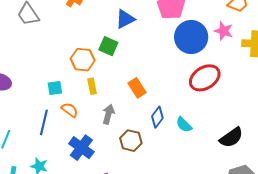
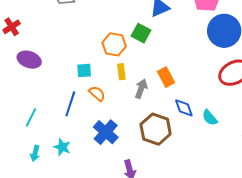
gray arrow: (108, 114) -> (141, 89), moved
blue diamond: (157, 117) -> (184, 108), turned -60
brown hexagon: (131, 141) -> (156, 129), size x1.4

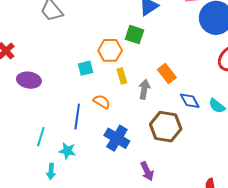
cyan square: (84, 70) -> (86, 68), moved
cyan star: (62, 147) -> (67, 151), moved

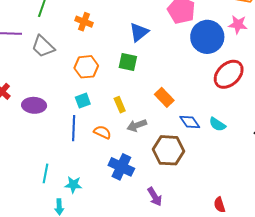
orange hexagon: (110, 50) -> (86, 67), moved
purple ellipse: (29, 80) -> (34, 105), moved
gray arrow: (144, 89) -> (137, 125), moved, turned -114
blue line: (77, 117) -> (74, 128), moved

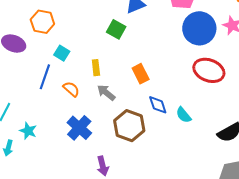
orange hexagon: (86, 67) -> (42, 22), moved
red ellipse: (229, 74) -> (209, 70), turned 48
cyan square: (83, 101) -> (62, 53), turned 35
gray arrow: (137, 125) -> (106, 93), turned 42

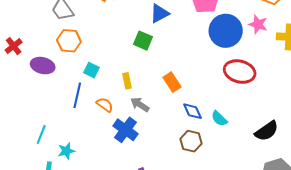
brown hexagon: (129, 126) -> (191, 141), moved, size x0.7
blue cross: (79, 128) -> (126, 130), moved
cyan star: (28, 131) -> (66, 151), turned -30

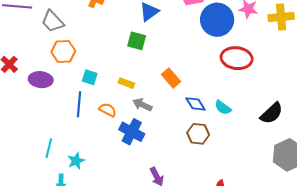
yellow rectangle: (127, 81) -> (126, 83), turned -49

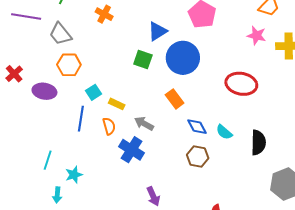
blue circle: (217, 20) -> (183, 58), moved
cyan square: (90, 77) -> (93, 92), turned 35
yellow rectangle: (126, 83) -> (117, 104), moved
orange semicircle: (108, 110) -> (109, 126), turned 42
black semicircle: (272, 113) -> (258, 142), moved, turned -50

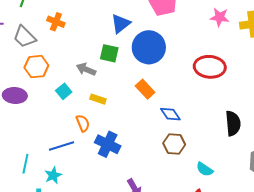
orange cross: (104, 14) -> (56, 22), moved
yellow rectangle: (117, 104) -> (98, 99), moved
blue line: (81, 119) -> (62, 146), moved, turned 70
gray arrow: (144, 123) -> (86, 69), moved
cyan semicircle: (224, 132) -> (205, 169), moved

